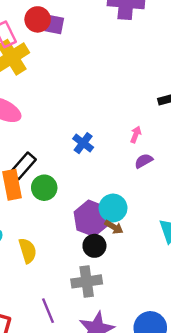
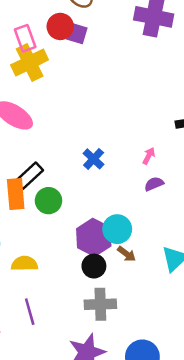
brown arrow: (114, 227) -> (127, 254), moved
yellow semicircle: (28, 251) -> (24, 264), turned -80
gray cross: (87, 281) -> (100, 304), moved
purple line: (48, 311) -> (30, 312), moved

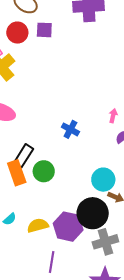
purple square: (77, 33) -> (44, 30), moved
purple hexagon: (94, 237) -> (68, 227), moved
black circle: (94, 266) -> (93, 213), size x1.6
purple line: (30, 312) -> (52, 262), turned 40

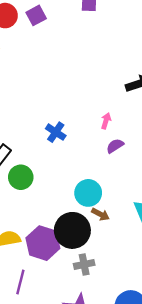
purple square: (44, 30) -> (36, 15), turned -36
gray cross: (105, 242) -> (84, 264), size x0.7

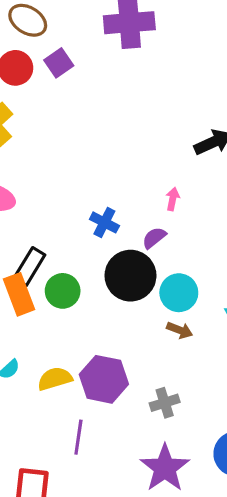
purple semicircle: (115, 146) -> (154, 238), moved
cyan circle: (88, 193) -> (179, 293), moved
black circle: (72, 230) -> (130, 276), moved

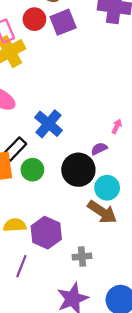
purple square: (59, 63) -> (63, 22), size x1.4
blue cross: (104, 222) -> (48, 124), moved, size x1.5
brown arrow: (180, 330) -> (102, 212), size x1.8

